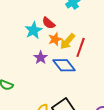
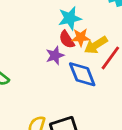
red semicircle: (49, 23) -> (67, 39), moved
cyan star: (33, 30) -> (70, 18), moved

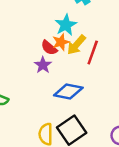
cyan star: (70, 18) -> (66, 25), moved
blue diamond: (82, 74) -> (68, 92), moved, turned -40

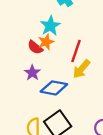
yellow arrow: (76, 45) -> (81, 69), moved
purple star: (43, 65) -> (32, 73), moved

